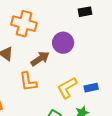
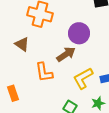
brown arrow: (40, 59) -> (66, 54), moved

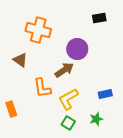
yellow L-shape: (83, 78) -> (68, 99), moved

